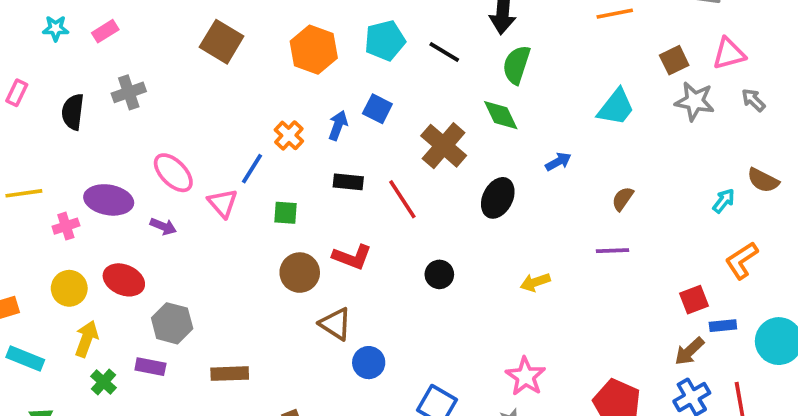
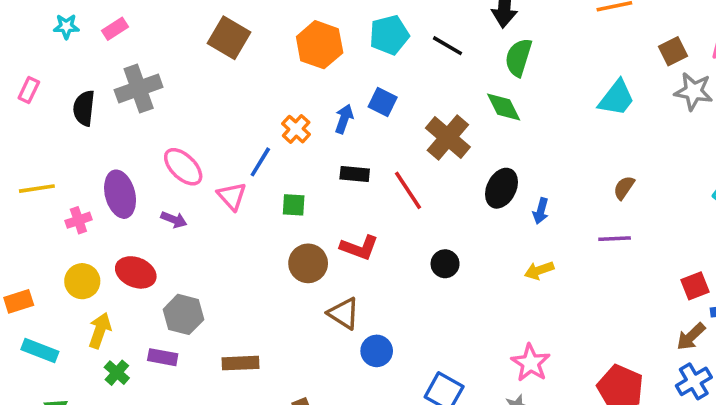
gray cross: (129, 92) -> (139, 89), size x1.4
blue arrow: (558, 162) -> (541, 211), moved, turned 135
purple ellipse: (109, 200) -> (120, 194), turned 66

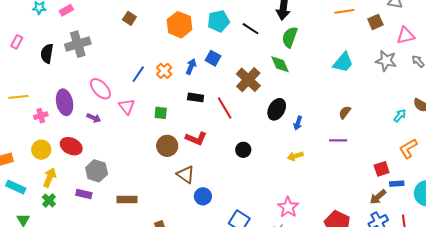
brown square: (229, 38) -> (129, 18), size x0.6
brown square: (673, 51) -> (375, 22), moved
blue line: (260, 162) -> (138, 74), moved
green cross: (117, 373) -> (49, 200), moved

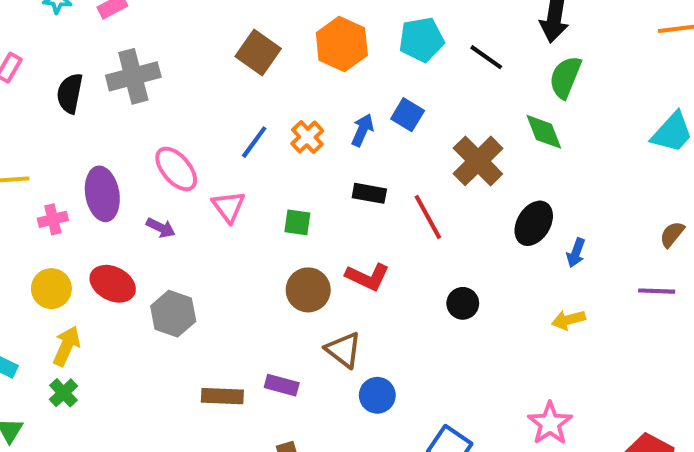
brown square: (129, 18) -> (258, 52), moved, size x1.5
gray hexagon: (97, 171) -> (173, 314), moved
purple rectangle: (84, 194) -> (282, 385), moved

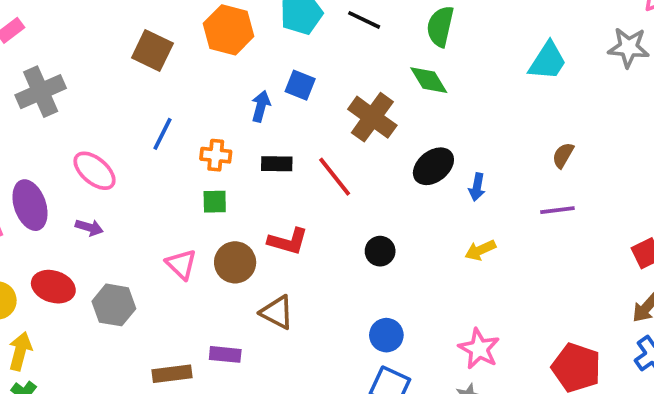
orange cross: (307, 137) -> (216, 155), moved, turned -32
pink triangle: (228, 207) -> (181, 264), moved
black ellipse: (534, 223) -> (433, 166), turned 30
blue circle: (377, 395) -> (386, 335), moved

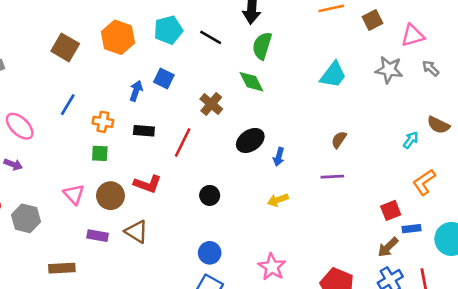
brown cross: (372, 117) -> (211, 104), size x0.7
red line: (335, 177) -> (183, 142), turned 60
purple rectangle: (225, 354) -> (98, 236), moved

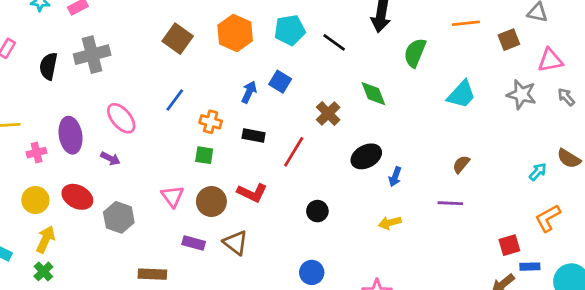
green semicircle: (262, 46) -> (415, 53), moved

